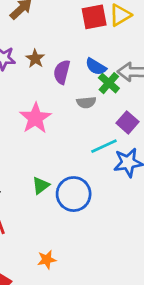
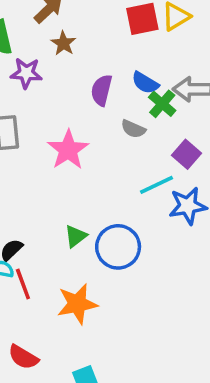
brown star: (35, 59) -> (63, 43), moved
gray semicircle: (86, 102) -> (133, 129), turned 30
orange star: (47, 260) -> (77, 304), moved, size x1.6

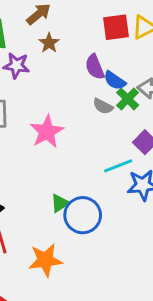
purple semicircle: (102, 90) -> (95, 67), moved, turned -40
gray semicircle: (133, 129) -> (103, 106), moved
green triangle: (76, 236) -> (60, 203), moved

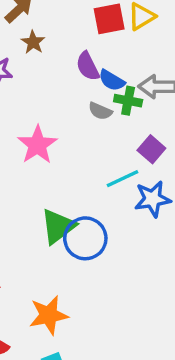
green cross: (128, 99) -> (128, 101), turned -30
green triangle: (60, 203) -> (58, 226), size x1.6
orange star: (45, 260) -> (49, 315), moved

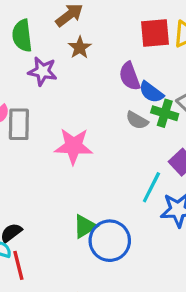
pink star: (37, 145) -> (73, 146), turned 30
cyan line: (122, 179) -> (151, 187), turned -44
green triangle: (58, 226) -> (85, 226), size x0.7

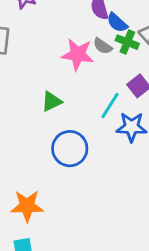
pink star: (73, 146) -> (78, 54), moved
green triangle: (85, 226) -> (51, 101), moved

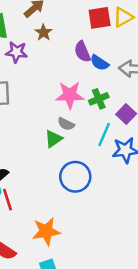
green cross: (127, 42) -> (99, 99), moved, turned -36
gray semicircle: (103, 46) -> (66, 124), moved

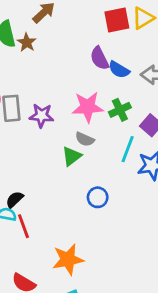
brown star: (44, 32) -> (27, 42), moved
purple star: (16, 52) -> (41, 116), moved
blue circle: (75, 177) -> (98, 197), size x0.6

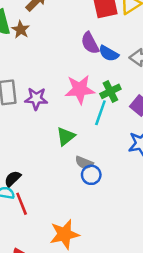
gray semicircle: (85, 139) -> (84, 163), moved
cyan line: (128, 149) -> (100, 113), moved

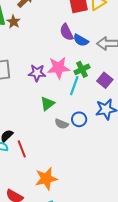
purple star: (36, 99) -> (37, 73), moved
blue circle: (91, 175) -> (79, 119), moved
red line: (22, 204) -> (22, 149), moved

